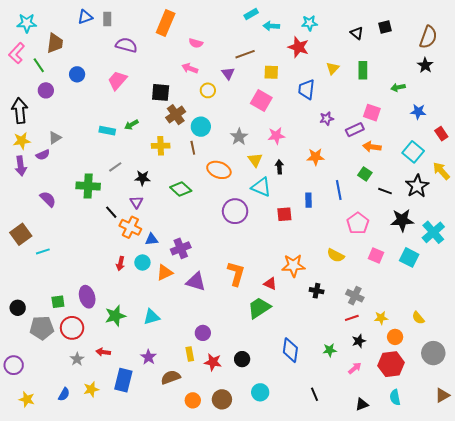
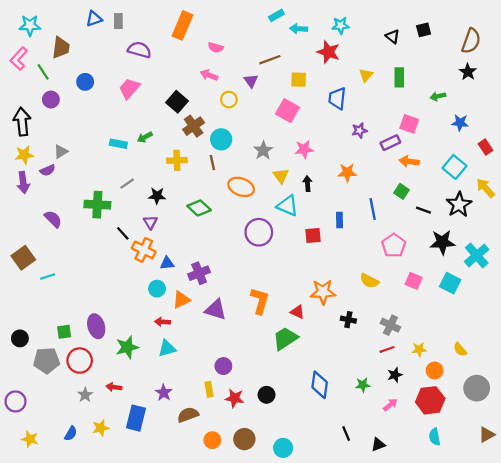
black square: (161, 92) -> (177, 102), turned 36
red arrow: (120, 264) -> (163, 322), moved, turned 80
cyan circle: (260, 392) -> (283, 448), moved
black triangle: (362, 404) -> (378, 445), moved

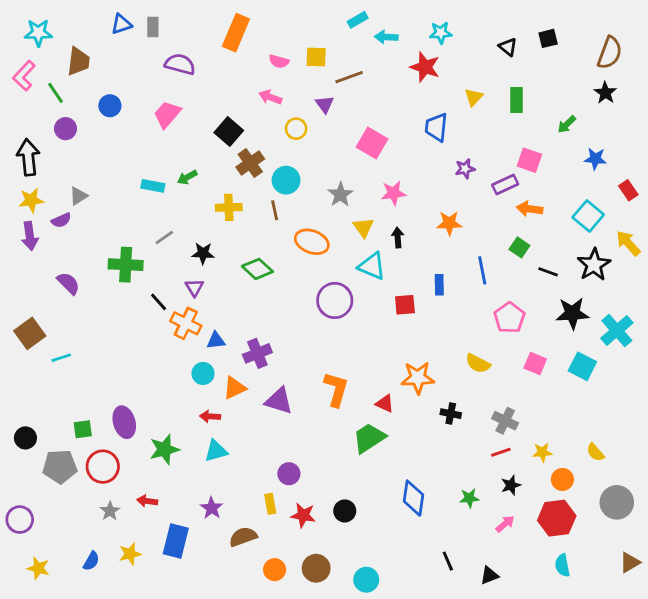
yellow square: (299, 80) -> (316, 57), moved
green arrow: (438, 96) -> (567, 124), turned -32

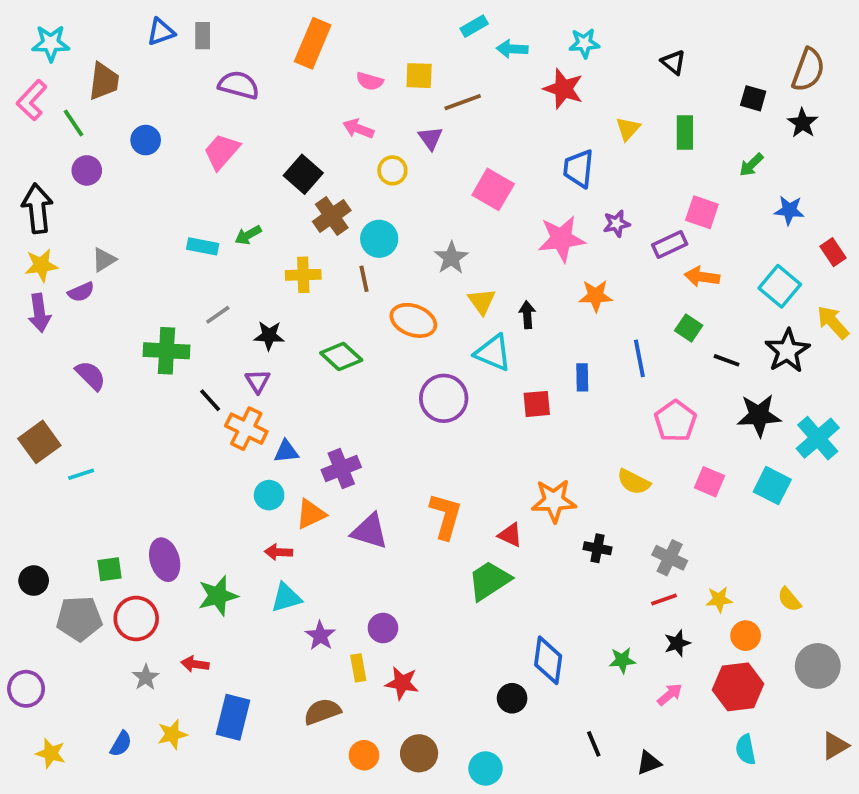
black square: (548, 38) -> (753, 98), moved, turned 30
pink star: (393, 193) -> (561, 239), moved, size x1.4
purple star: (212, 508) -> (320, 636), moved
black circle: (345, 511) -> (512, 698), moved

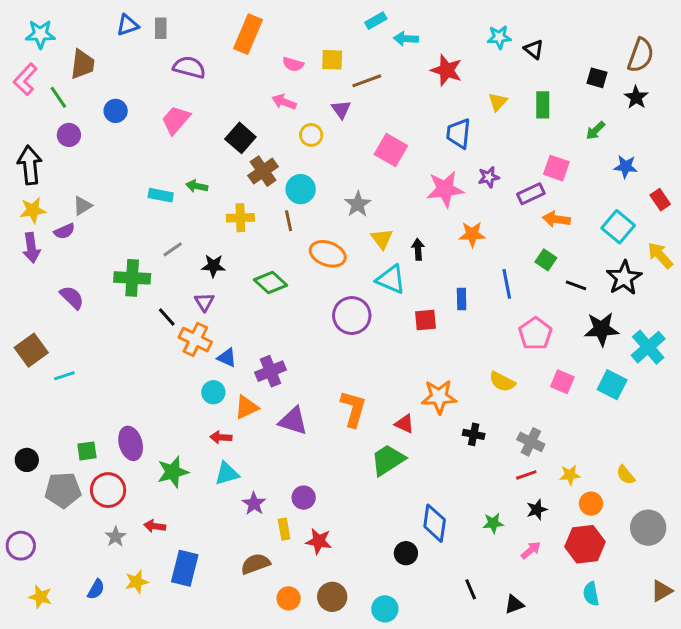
cyan star: (584, 43) -> (499, 37), moved
green arrow: (248, 235) -> (197, 186), turned 40
blue triangle: (286, 451) -> (227, 358), turned 30

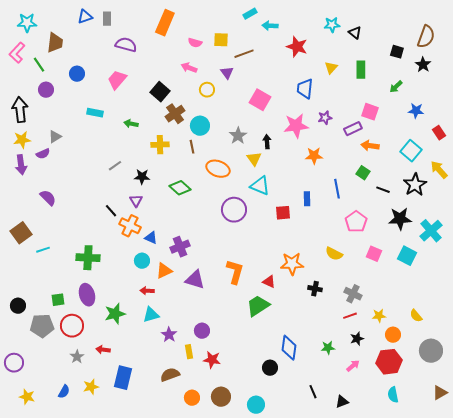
cyan rectangle: (161, 195) -> (95, 113), moved
black arrow: (418, 249) -> (267, 142), moved
green cross: (132, 278) -> (88, 258), moved

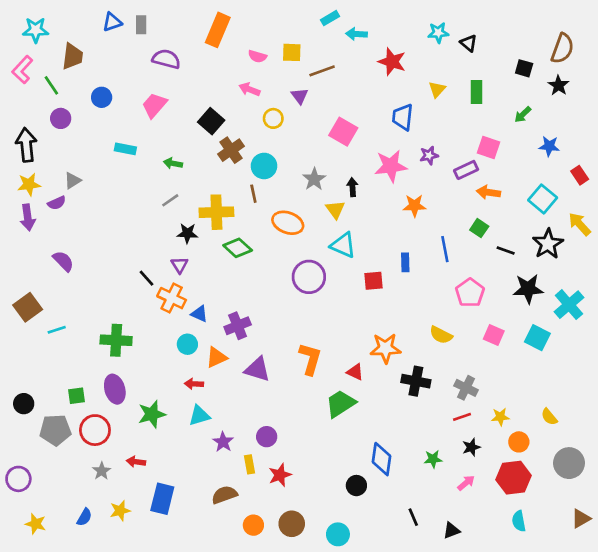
yellow cross: (160, 145) -> (216, 212), moved, size x1.4
gray line: (115, 166) -> (170, 200), moved
black cross: (315, 289) -> (416, 381), size x1.5
red star: (212, 360) -> (280, 475), turned -30

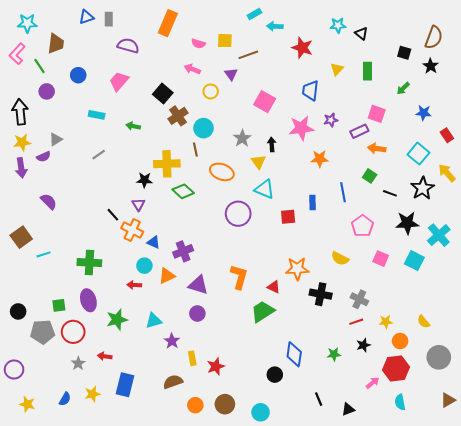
gray line: (170, 200) -> (99, 155), moved
red arrow: (194, 384) -> (134, 285), moved
purple circle: (267, 437) -> (197, 314), moved
pink arrow: (466, 483) -> (373, 383), moved

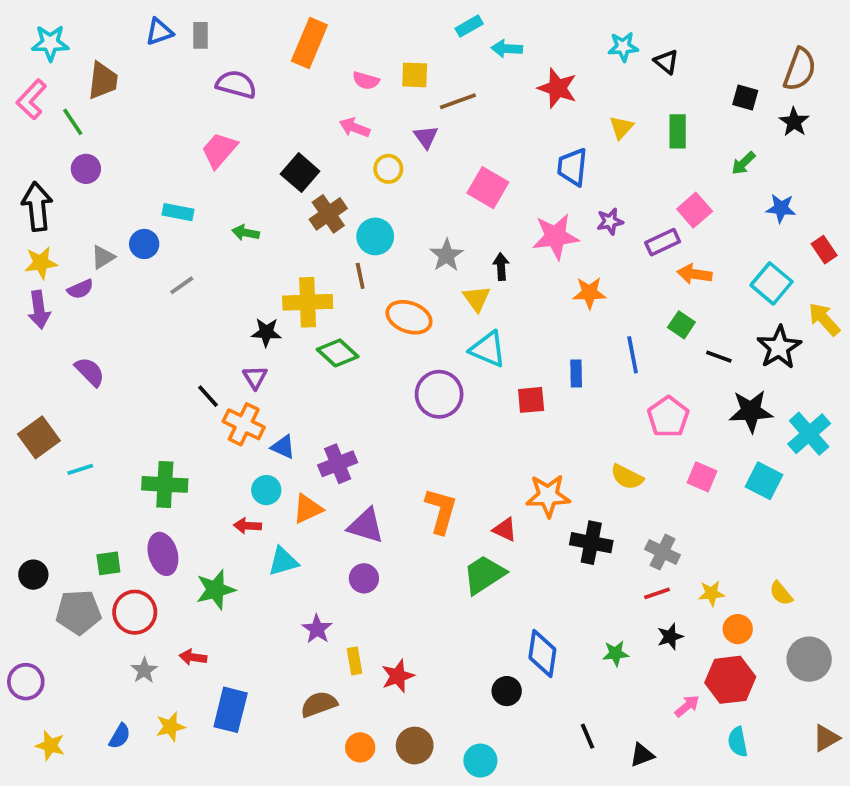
blue circle: (78, 75) -> (144, 244), moved
pink square: (377, 114) -> (695, 210), turned 30
cyan triangle: (154, 321) -> (283, 561), moved

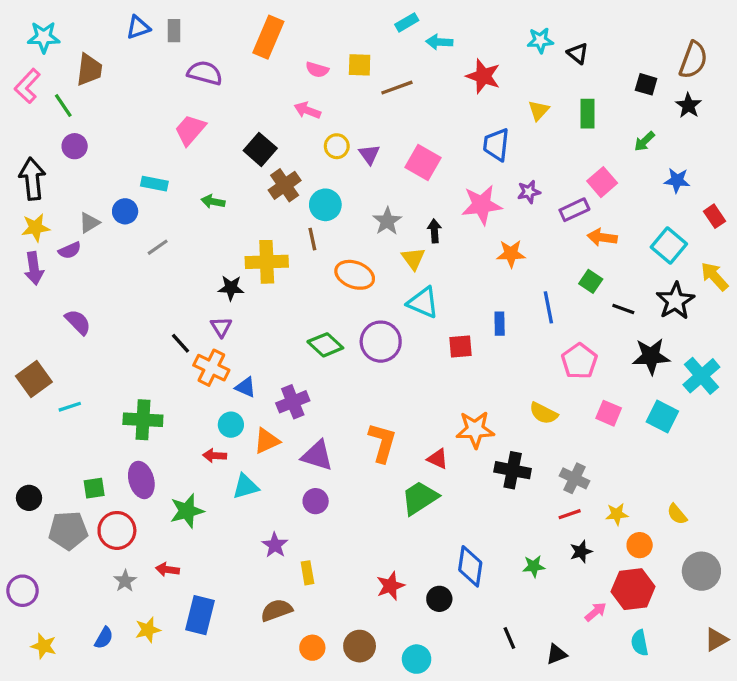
purple triangle: (426, 137) -> (369, 154), moved
green diamond: (338, 353) -> (325, 345), moved
red star: (398, 676) -> (390, 586), moved

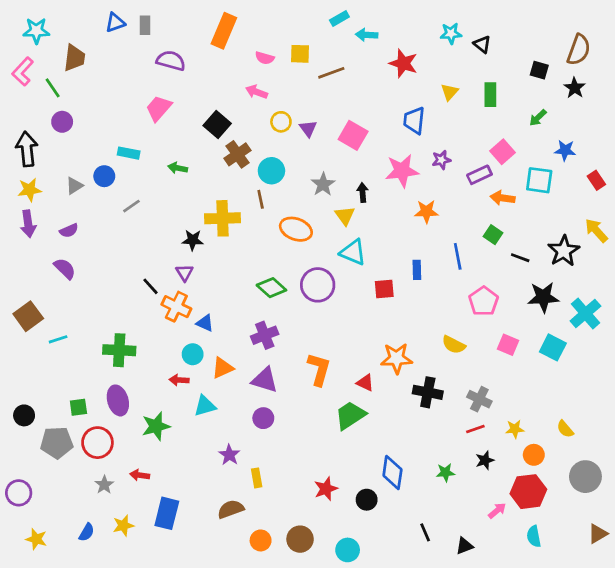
cyan square: (669, 246) -> (539, 180), moved, turned -32
purple semicircle: (70, 250) -> (69, 231), moved
purple cross: (293, 402) -> (265, 335), moved

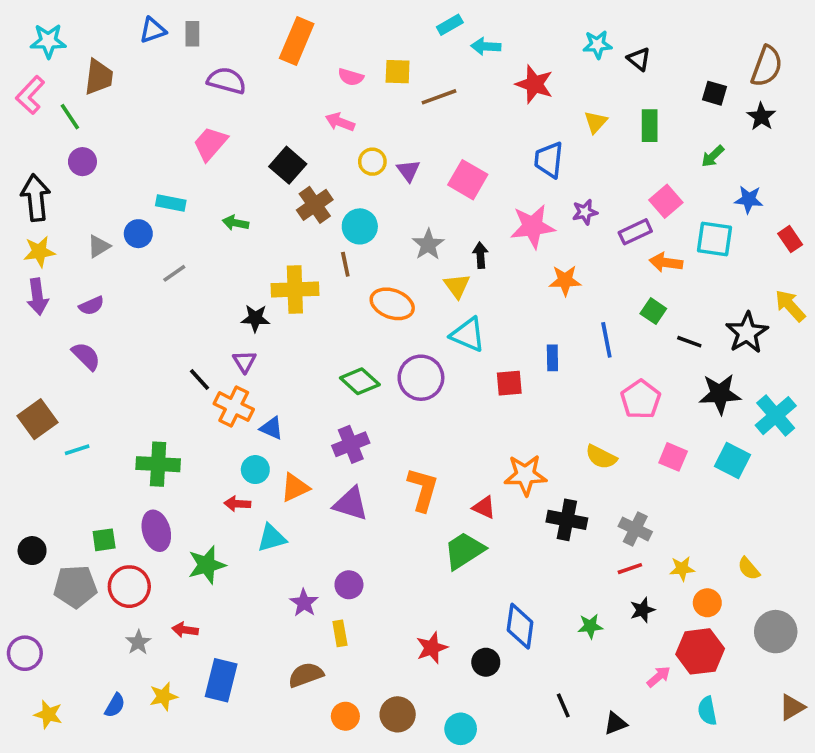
purple circle: (263, 418) -> (349, 585), moved

